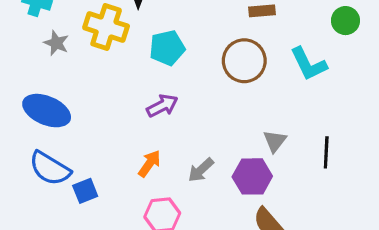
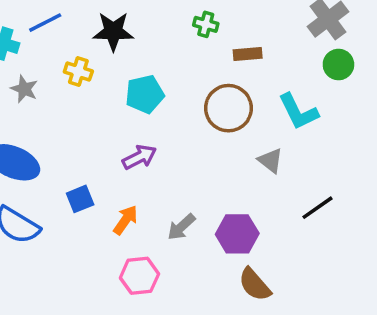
yellow cross: (106, 27) -> (78, 71), size x0.6
gray triangle: (275, 141) -> (270, 161), moved, turned -30
black line: (326, 152) -> (318, 208), turned 52
blue square: (85, 191) -> (80, 199), moved

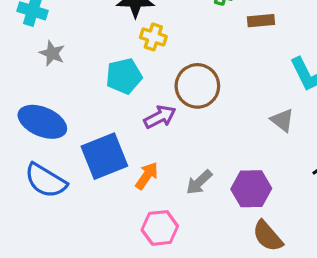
yellow cross: (78, 71) -> (153, 37), moved
cyan pentagon: (145, 94) -> (124, 76), moved
brown circle: (228, 108) -> (197, 86), moved
blue square: (80, 199) -> (104, 156), size x1.8

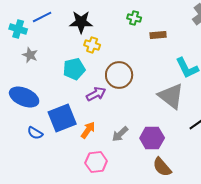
gray triangle: (282, 120) -> (171, 96), size x1.8
blue semicircle: (46, 181) -> (35, 133), moved, size x0.6

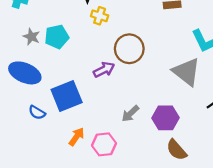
gray star: (30, 55) -> (31, 37), moved
cyan pentagon: (74, 69) -> (57, 37), moved
orange arrow: (88, 130) -> (77, 137), moved

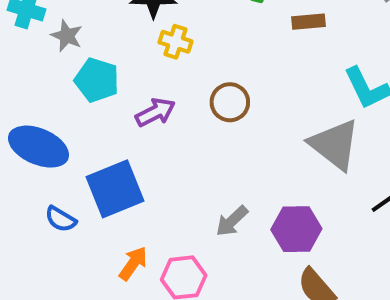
gray star: (31, 37) -> (67, 36), moved
cyan pentagon: (57, 37) -> (97, 80), turned 30
brown circle: (129, 49) -> (230, 102), size x0.7
purple arrow: (104, 70) -> (155, 112), moved

